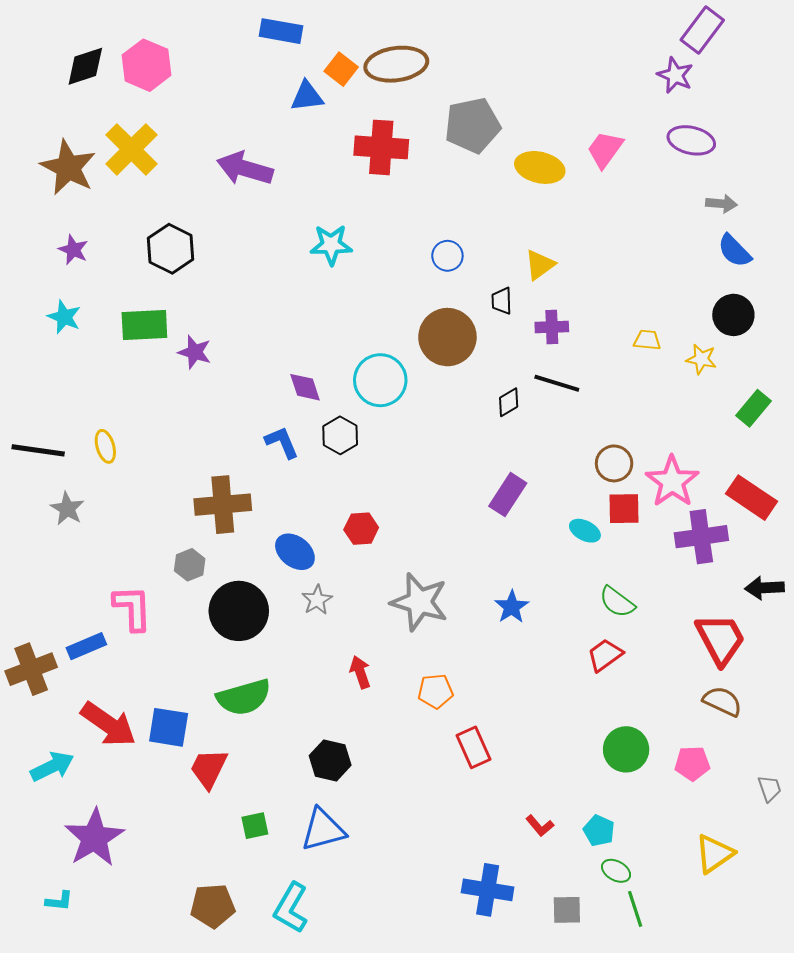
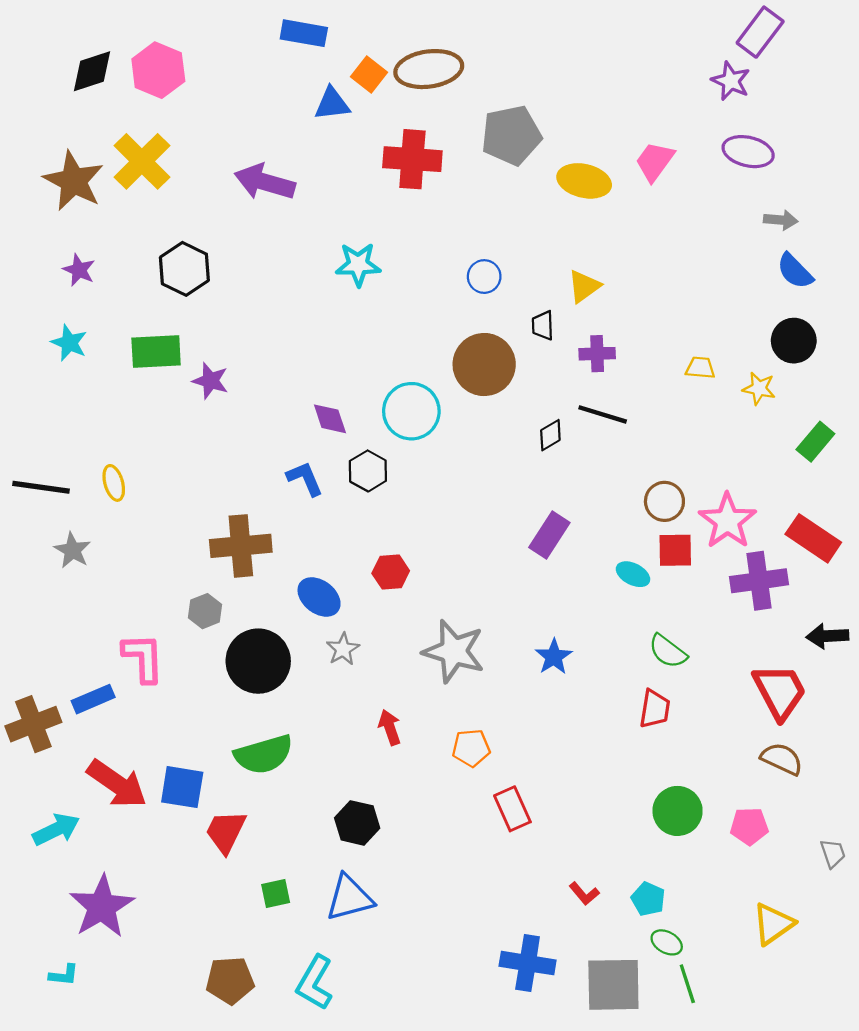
red trapezoid: (605, 655) -> (655, 709), turned 135
gray square: (567, 910) -> (613, 985), size x1.8

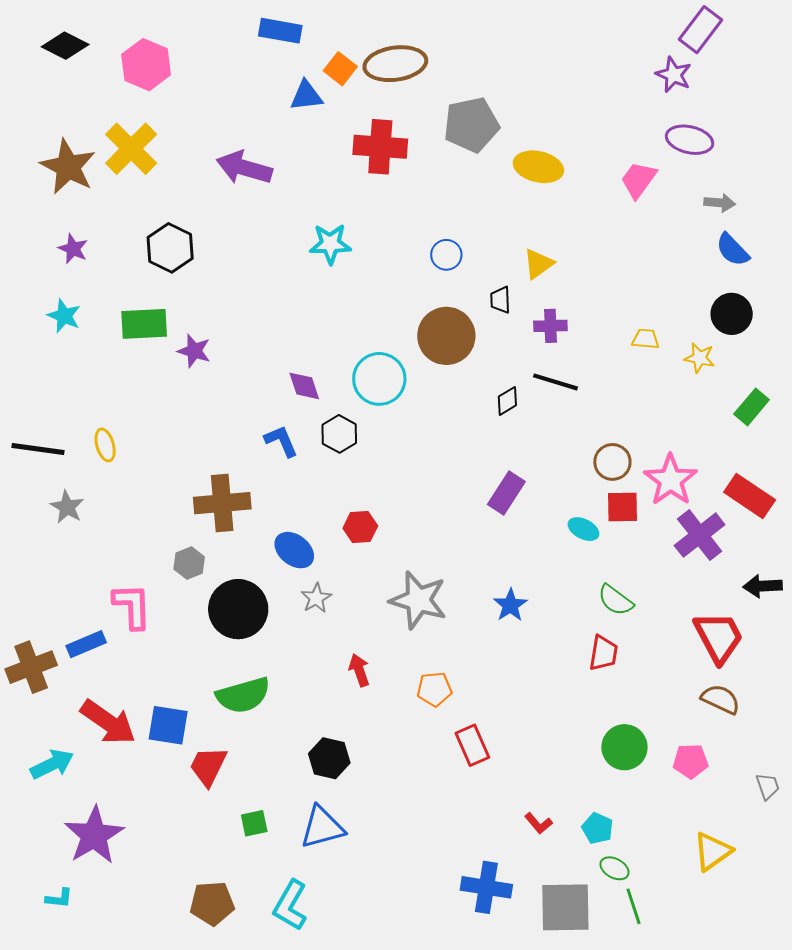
black diamond: (92, 71) -> (65, 46), moved, turned 45
pink trapezoid: (655, 161) -> (639, 180), moved
purple cross: (759, 581) -> (700, 535), turned -30

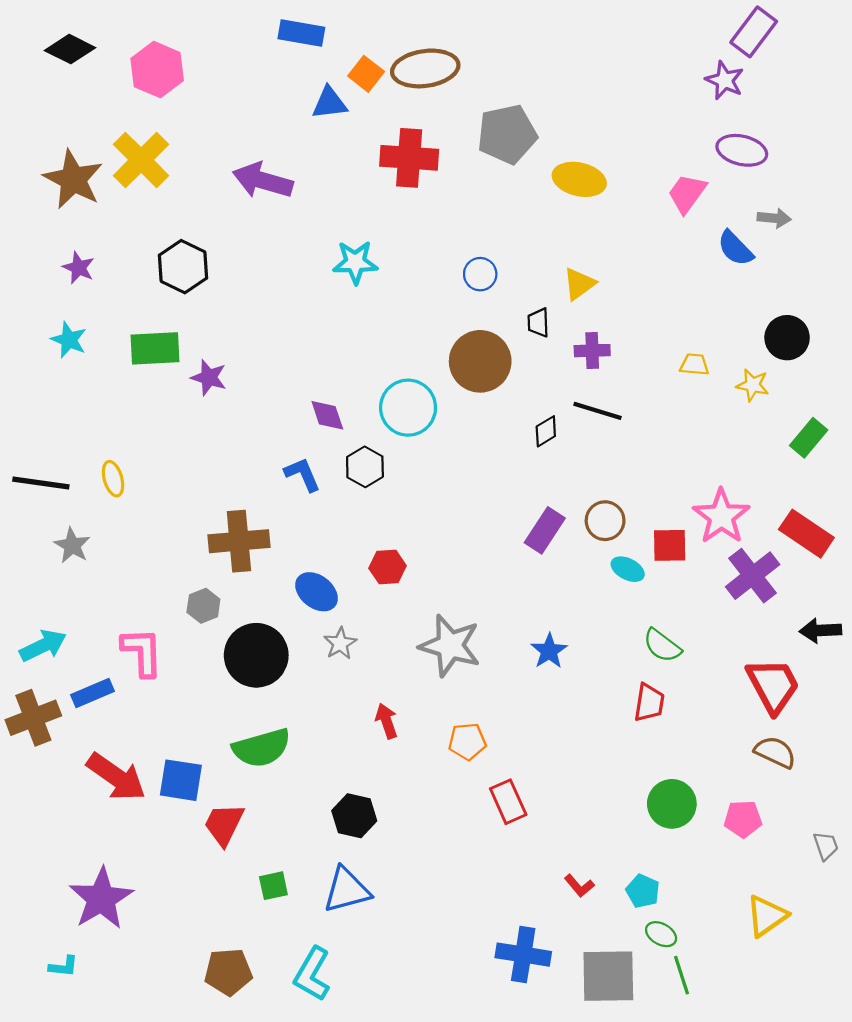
blue semicircle: (733, 250) -> (735, 248), moved
brown circle: (612, 462) -> (605, 521), moved
cyan arrow: (52, 764) -> (43, 646), moved

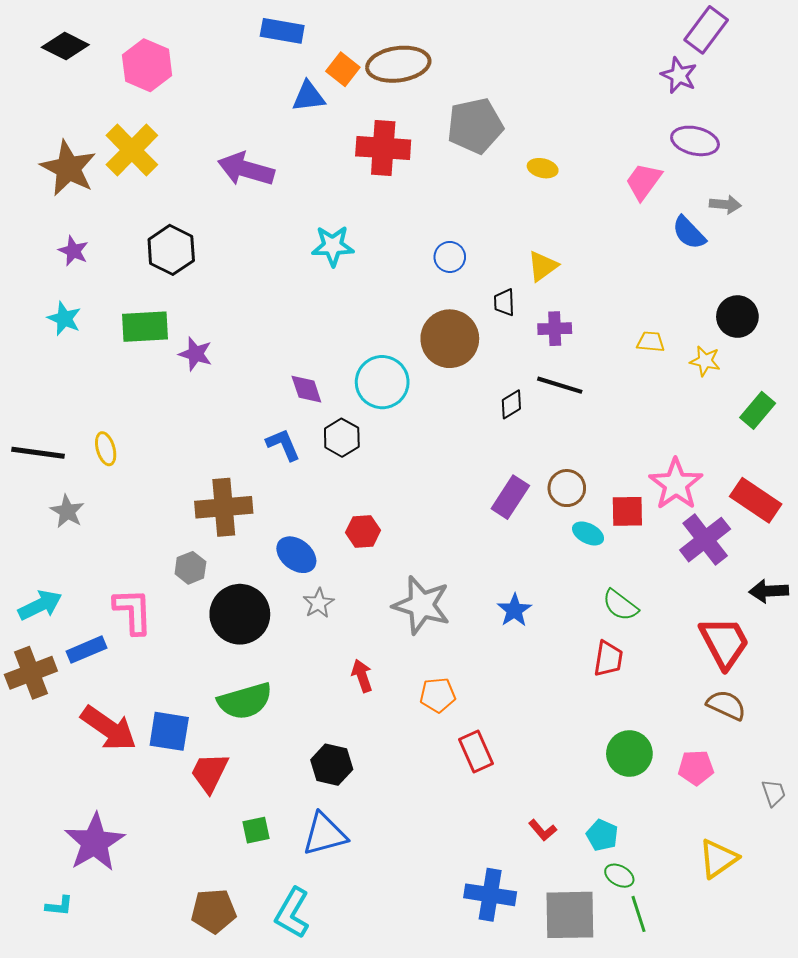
yellow ellipse: (579, 179) -> (543, 168), size x0.6

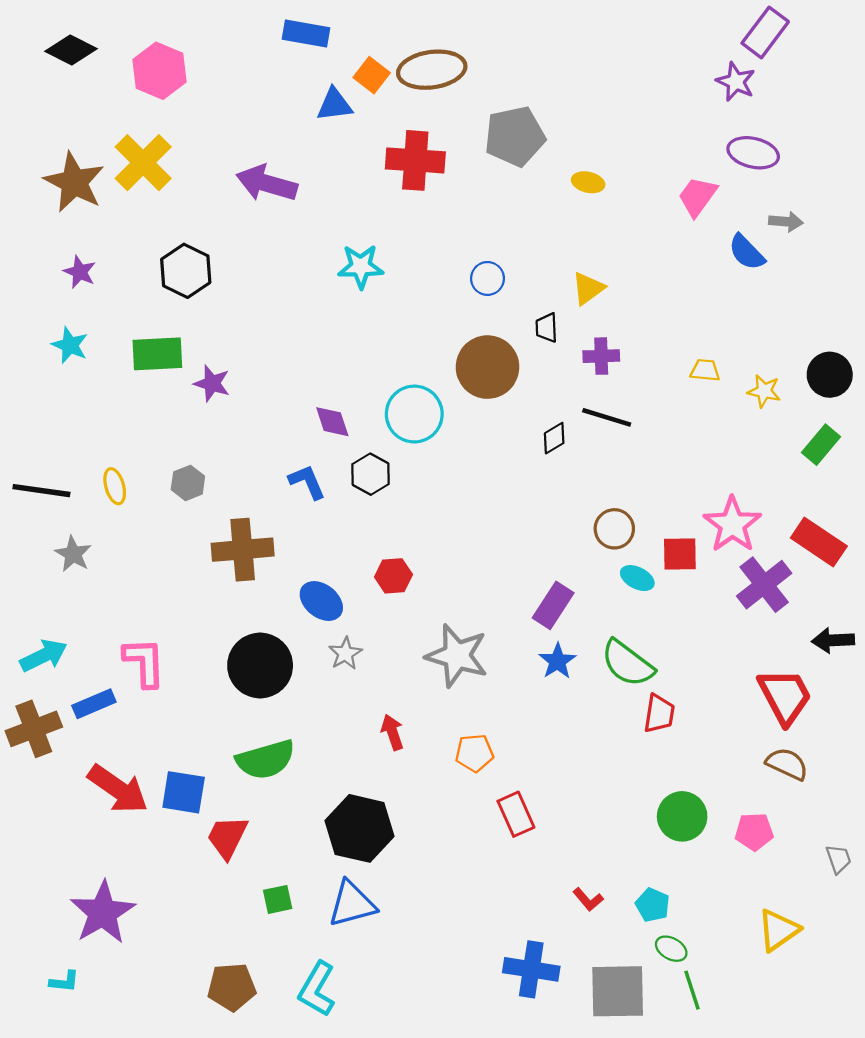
black circle: (737, 317) -> (830, 375), moved
purple rectangle: (510, 497) -> (553, 605), moved
gray hexagon: (190, 568) -> (188, 483), moved
green semicircle: (620, 605) -> (627, 663), moved, size x1.4
black hexagon: (332, 765) -> (360, 828), size x1.5

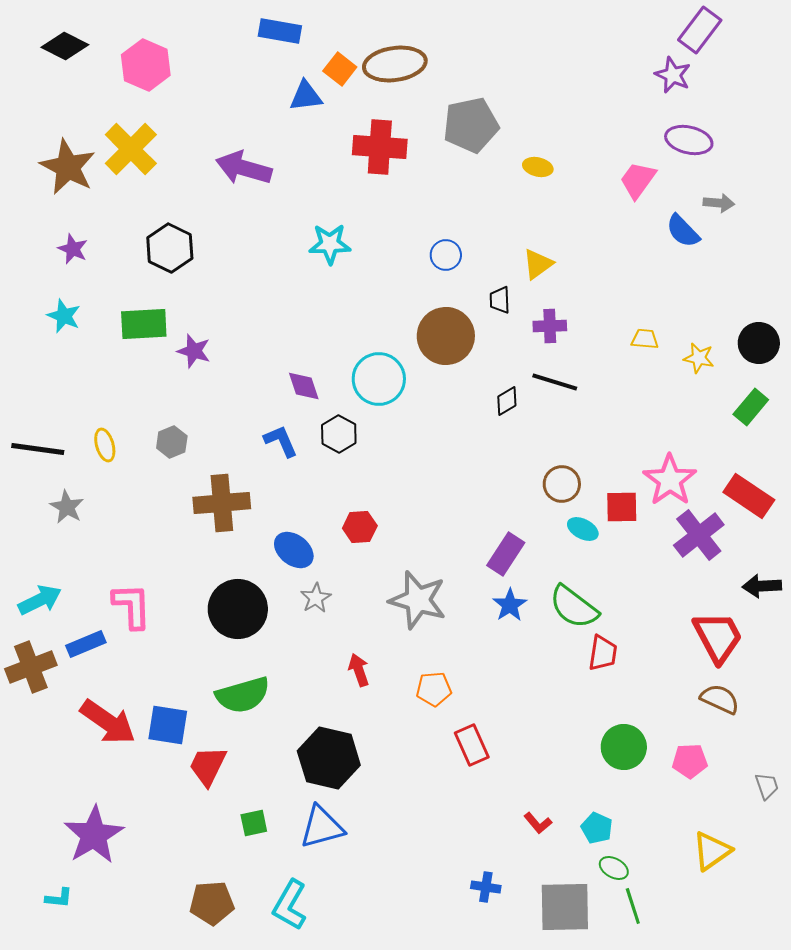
blue cross: (531, 969) -> (486, 887), size x0.6

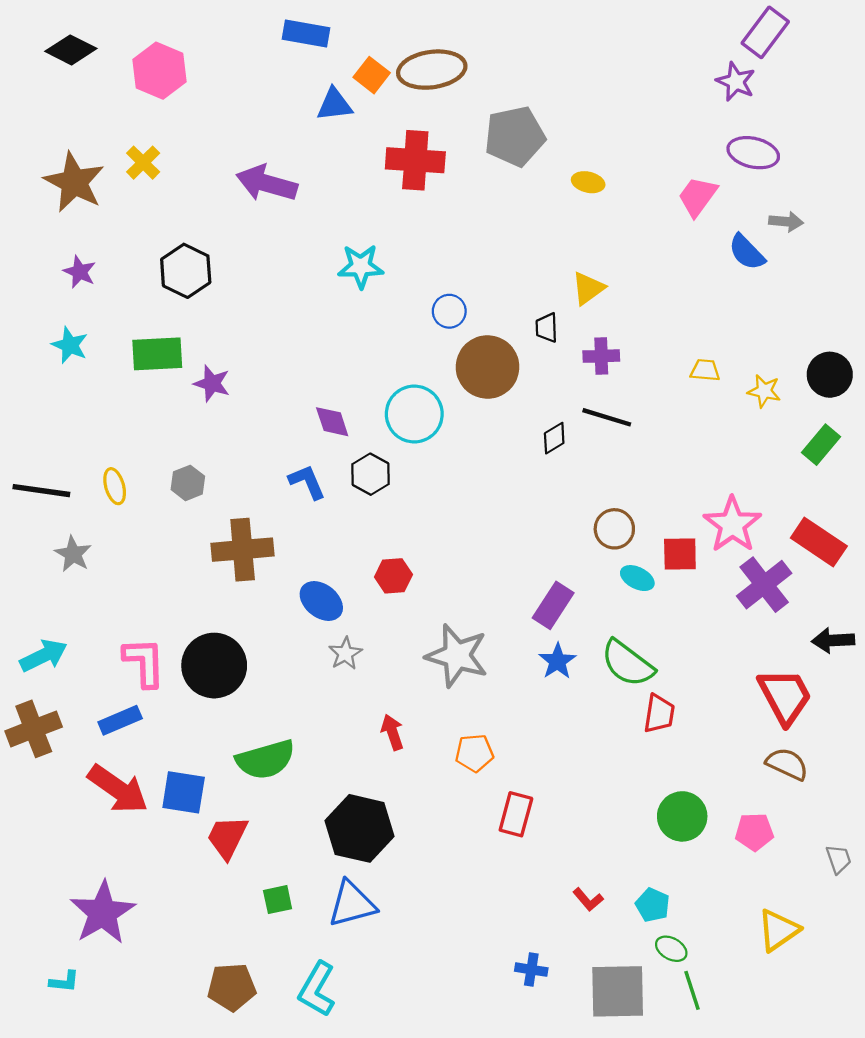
yellow cross: (131, 149) -> (143, 163), size x0.6
blue circle: (446, 255) -> (449, 311), moved
black circle: (238, 609) -> (214, 666), moved
blue rectangle: (86, 644) -> (120, 720), moved
red rectangle: (472, 745) -> (516, 814), turned 39

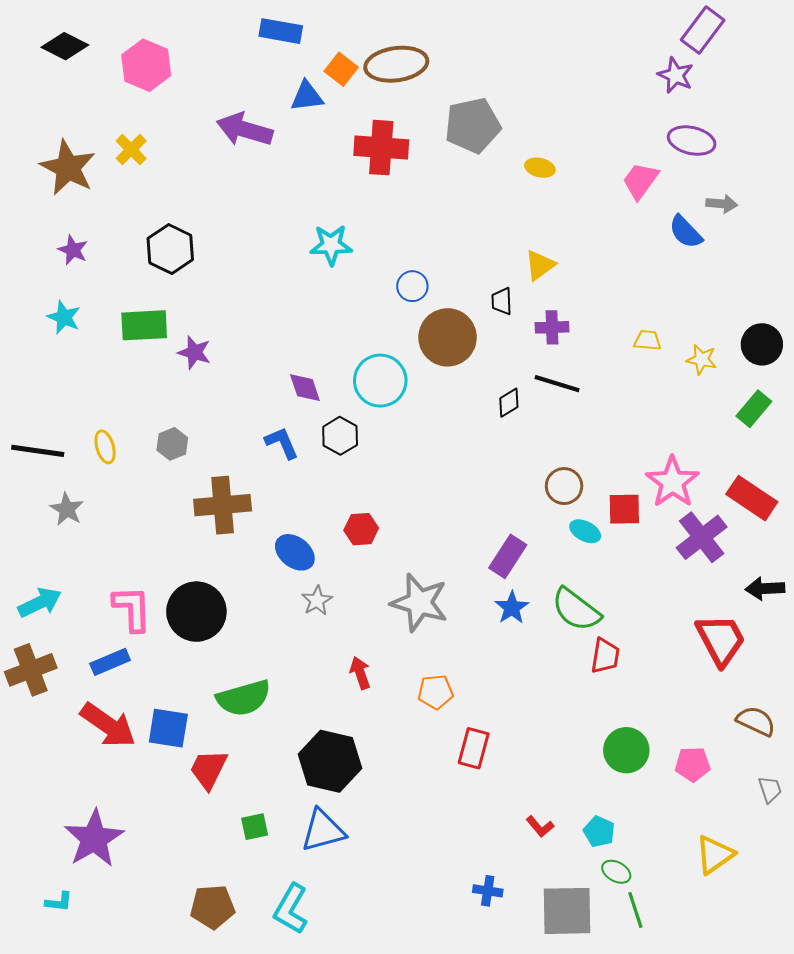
purple arrow: (267, 183) -> (245, 129), moved
brown semicircle: (787, 764) -> (756, 721), moved

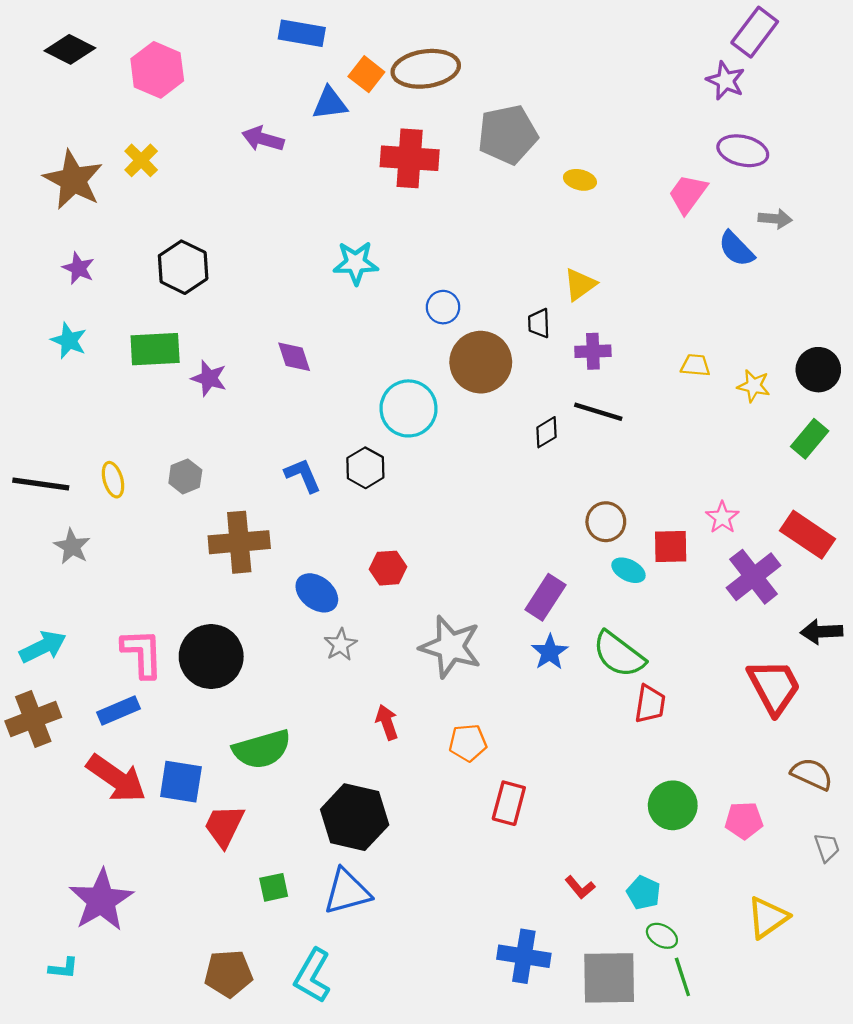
purple arrow: (245, 129) -> (263, 139), size x0.7
purple diamond: (305, 388) -> (294, 357), moved
pink star: (673, 482) -> (722, 517), size x0.6
blue cross: (488, 891) -> (524, 956), size x1.6

